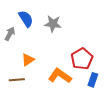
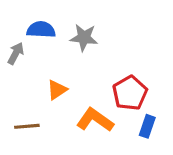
blue semicircle: (26, 19) -> (41, 30), turned -54
orange triangle: (28, 60) -> (57, 90), moved

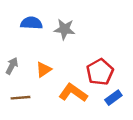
gray arrow: (16, 53) -> (12, 66), moved
blue rectangle: (147, 126) -> (113, 98), turned 35

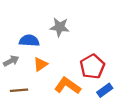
blue semicircle: (31, 23) -> (29, 41), moved
gray arrow: (12, 66) -> (11, 61), turned 35

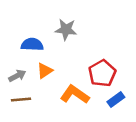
gray arrow: (11, 61) -> (17, 76), moved

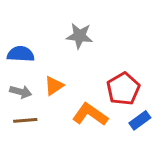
blue semicircle: (32, 44) -> (21, 54), moved
gray arrow: (17, 76) -> (21, 92), turned 42

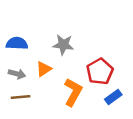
gray star: (79, 36) -> (63, 45), moved
orange L-shape: (90, 114) -> (73, 92), turned 84

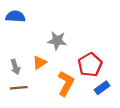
blue semicircle: (17, 43) -> (15, 16), moved
gray arrow: (17, 74) -> (15, 67), turned 56

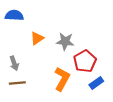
gray star: (57, 41) -> (65, 41), moved
orange triangle: (40, 63) -> (37, 38), moved

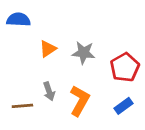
red pentagon: (85, 61) -> (125, 67), moved
gray arrow: (14, 63) -> (49, 91), moved

